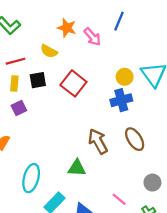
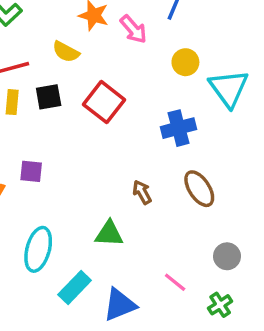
yellow circle: (125, 77) -> (185, 62), moved
purple square: (19, 108) -> (31, 171), moved, turned 32
brown arrow: (98, 141) -> (142, 192), size x0.6

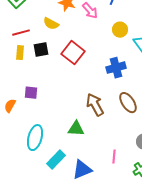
brown arrow: (142, 192) -> (95, 105), size x1.6
pink line: (175, 282) -> (114, 157), turned 56

